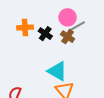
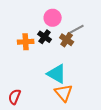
pink circle: (68, 17) -> (53, 18), moved
orange cross: (25, 27) -> (26, 42), moved

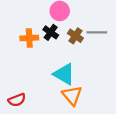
gray line: (76, 30) -> (97, 32), moved, turned 30
red semicircle: (15, 97) -> (17, 100), turned -133

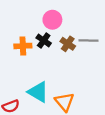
cyan triangle: (64, 74) -> (38, 92), moved

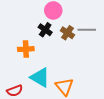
orange cross: (23, 46) -> (26, 49), moved

